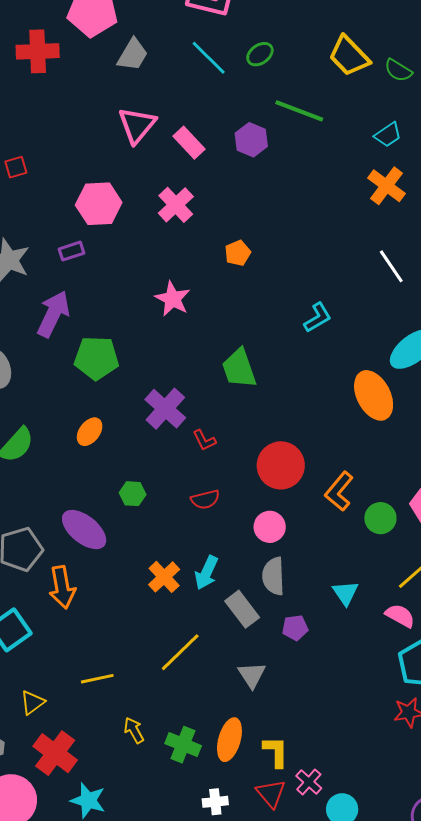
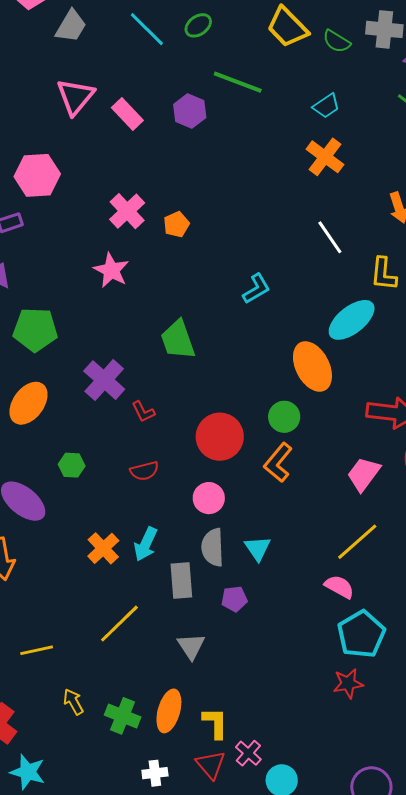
pink cross: (176, 205) -> (127, 211), moved
orange ellipse: (90, 432) -> (29, 403), size x1.5
green circle: (380, 518) -> (284, 417), moved
cyan triangle: (345, 593) -> (258, 548), moved
gray rectangle: (242, 609) -> (181, 580), turned 33

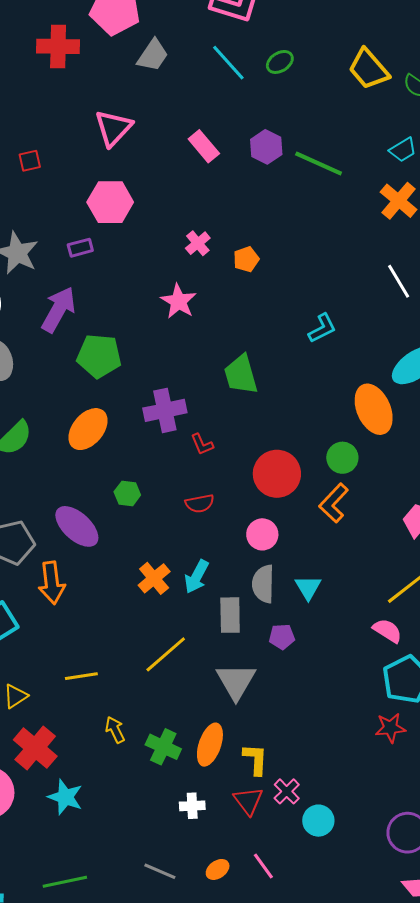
green line: (238, 82) -> (319, 164), moved
pink triangle: (75, 97) -> (113, 128), moved
pink cross: (127, 211) -> (198, 243), size x0.7
purple cross: (104, 380) -> (165, 410), turned 33
gray triangle: (191, 646) -> (236, 681), size x1.4

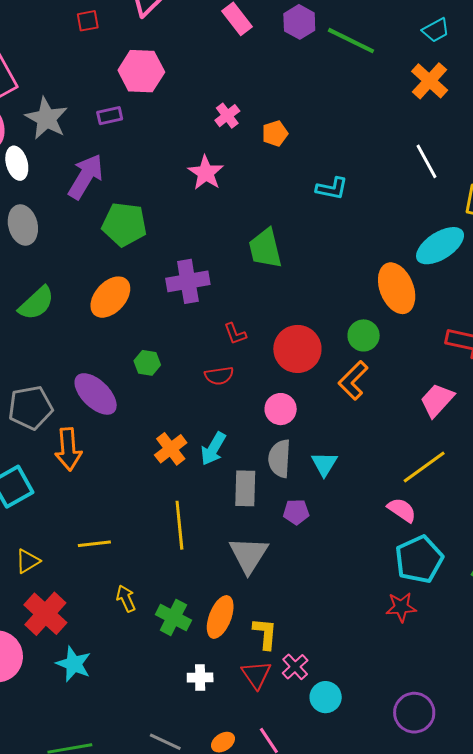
red square: (30, 161) -> (88, 21), moved
cyan L-shape: (322, 328) -> (332, 188), moved, turned 36
red L-shape: (202, 444) -> (235, 334), moved
yellow line: (166, 654) -> (179, 525), turned -57

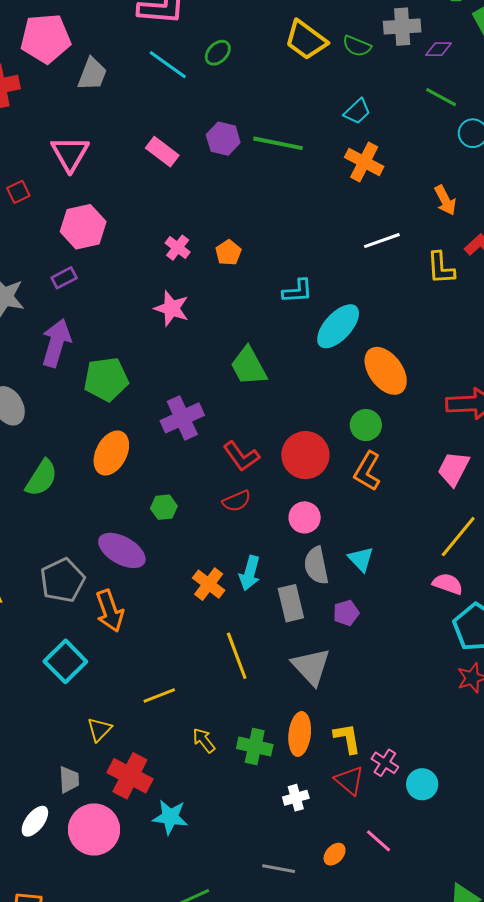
white line: (426, 161) -> (382, 241), turned -66
cyan ellipse: (440, 246) -> (338, 326), moved
red L-shape: (235, 334) -> (241, 456), size x1.5

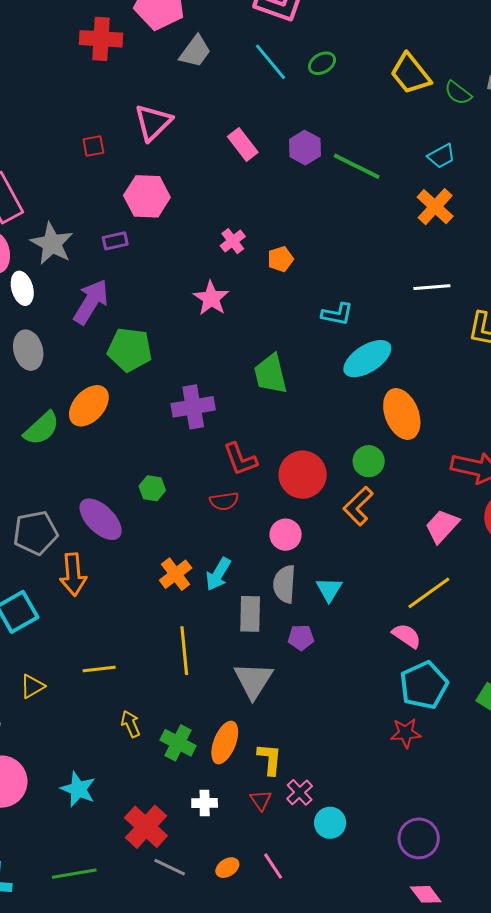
orange ellipse: (111, 453) -> (89, 406), moved
red cross: (130, 776) -> (146, 827), moved
red triangle: (349, 780) -> (261, 800), size x0.7

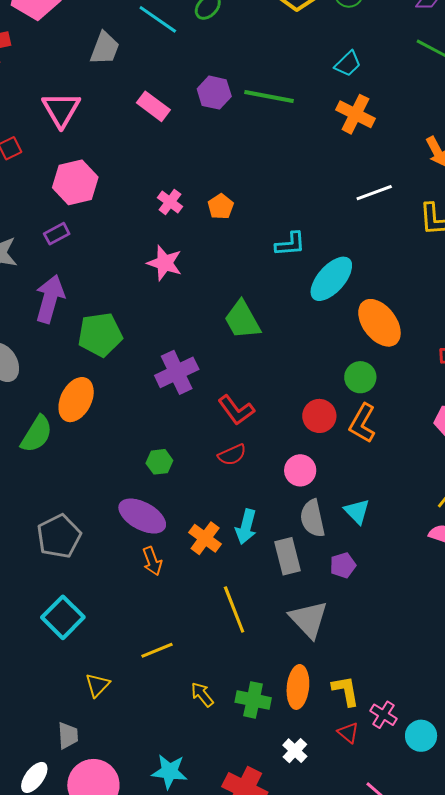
gray trapezoid: (195, 51) -> (105, 48), moved
red circle: (303, 475) -> (319, 416), moved, size x0.7
purple ellipse: (101, 519) -> (142, 516), moved
orange arrow: (73, 574) -> (152, 561), moved, size x0.7
white cross: (205, 803) -> (295, 751), turned -30

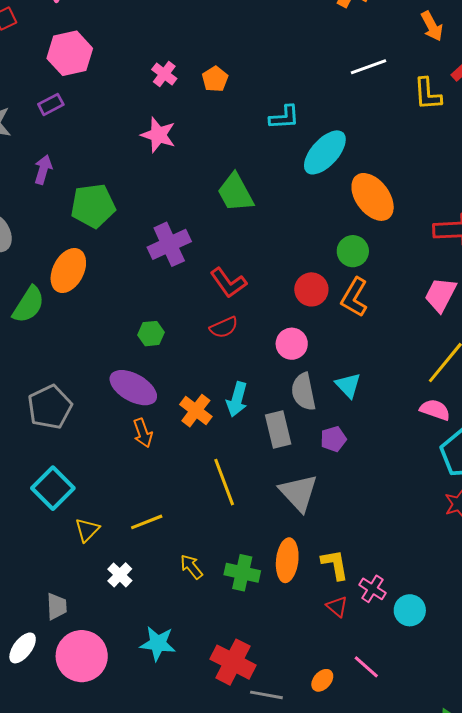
purple arrow: (50, 299) -> (43, 170), size x0.6
yellow triangle: (97, 685) -> (87, 530), moved
white cross: (295, 751) -> (120, 575), moved

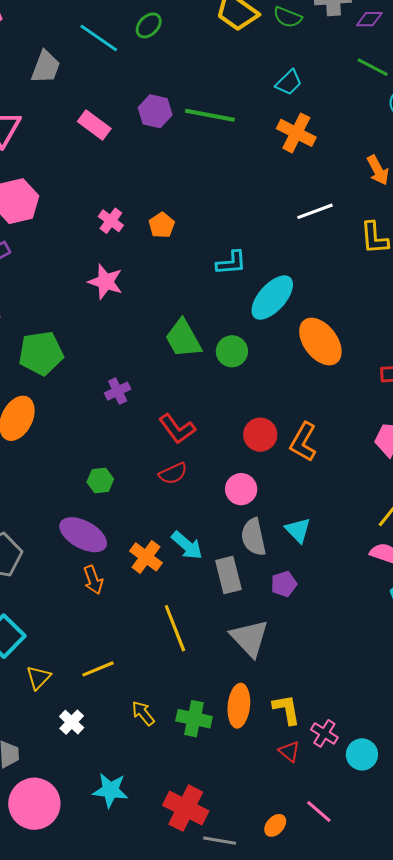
purple cross: (169, 244) -> (118, 391), size x0.6
green circle: (353, 251) -> (232, 351), moved
cyan arrow: (237, 399) -> (187, 545), turned -64

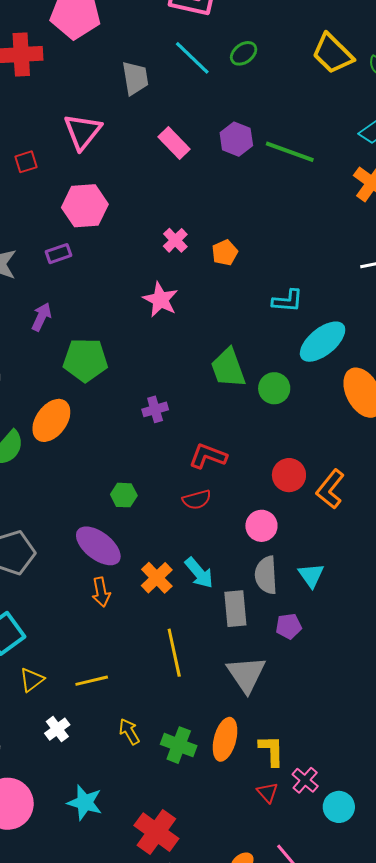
gray trapezoid: (46, 67) -> (135, 78), turned -39
red L-shape: (177, 429) -> (208, 456), turned 138

